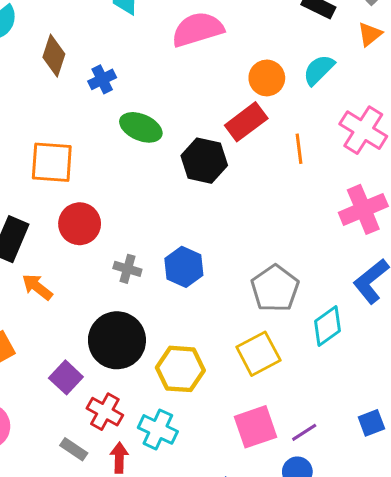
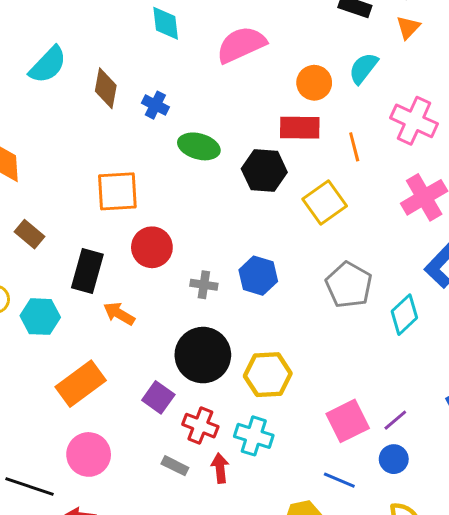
blue cross: (102, 79) -> (155, 105), turned -30
red rectangle: (246, 122) -> (300, 128), turned 45
yellow square: (258, 354) -> (325, 203), moved

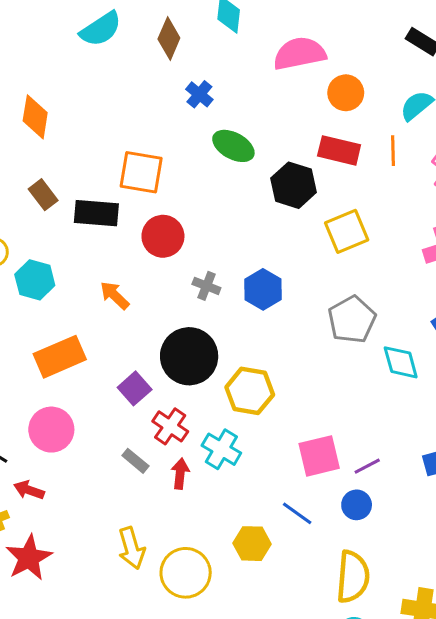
orange circle: (314, 83) -> (346, 93), moved
brown diamond: (106, 88) -> (169, 38), moved
orange line: (354, 147) -> (393, 151), moved
black rectangle: (87, 271) -> (96, 213), moved, turned 66
cyan diamond: (404, 315) -> (401, 362), turned -75

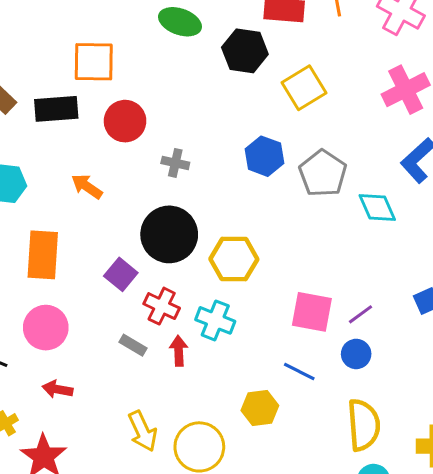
blue hexagon: (263, 289) -> (264, 156), moved
orange rectangle: (60, 357) -> (43, 255), turned -54
pink square: (319, 456) -> (312, 312), turned 33
red arrow: (29, 490) -> (57, 389), moved

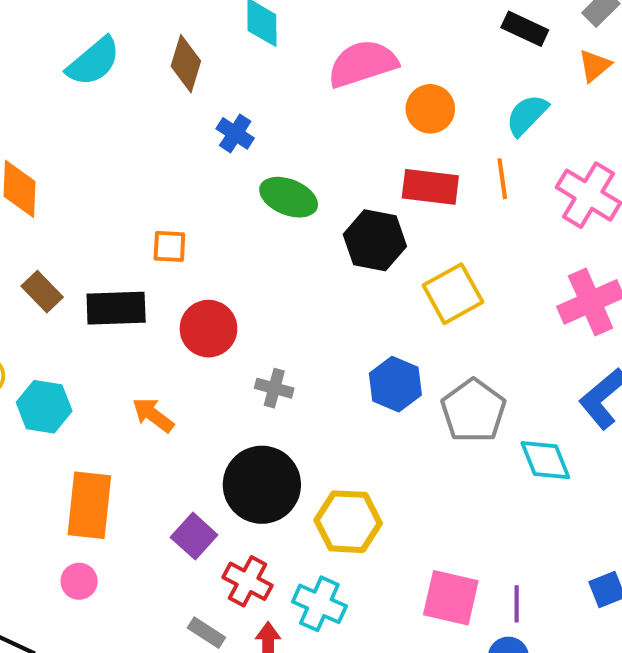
orange square: (94, 62) -> (169, 246), size x0.6
purple line: (361, 314) -> (517, 604), turned -56
pink circle: (46, 328) -> (79, 581), moved, size x0.6

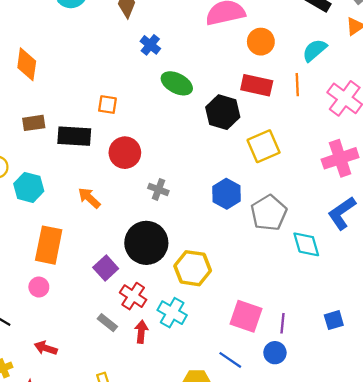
brown rectangle: (42, 292) -> (34, 123), turned -60

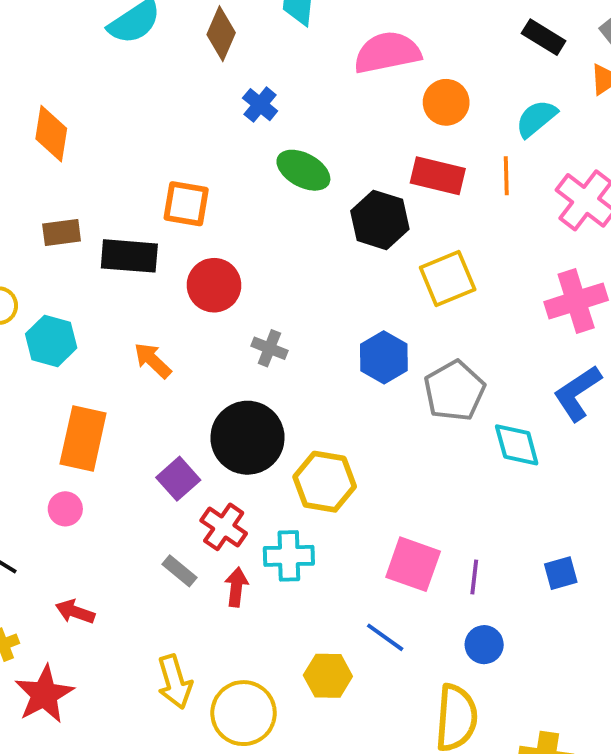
orange square: (107, 105) -> (186, 204), size x1.4
cyan cross: (172, 313) -> (289, 556), turned -32
blue circle: (275, 353) -> (484, 645), moved

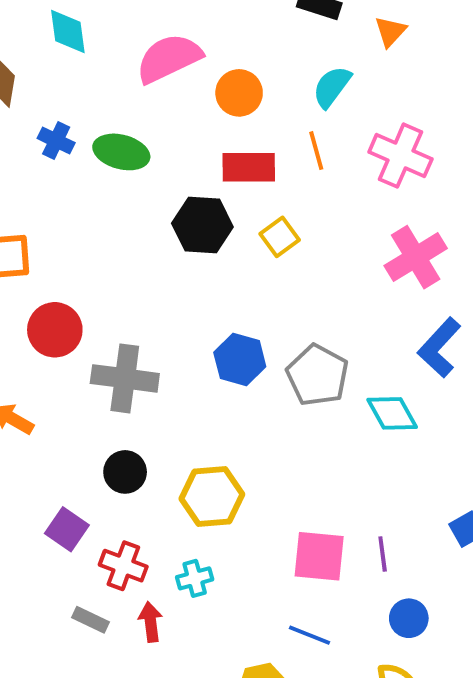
green ellipse: (303, 170) -> (121, 152), moved
yellow square: (448, 279) -> (280, 237), moved, size x0.7
gray cross: (269, 348) -> (125, 378), size x1.8
black circle: (248, 438) -> (125, 472), size x0.6
cyan cross: (289, 556) -> (195, 578), size x0.7

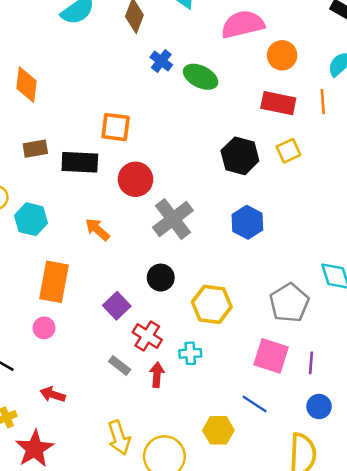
black hexagon: (202, 225) -> (240, 156), moved
gray pentagon: (318, 375) -> (289, 303), moved
gray cross: (125, 378) -> (173, 219), turned 33

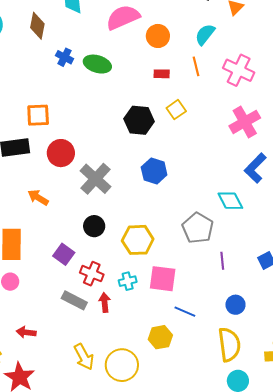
red rectangle: (278, 103) -> (162, 74), size x0.6
pink square: (271, 356) -> (163, 279), moved
purple line: (311, 363) -> (222, 261), moved
gray rectangle: (120, 365) -> (74, 300), size x1.4

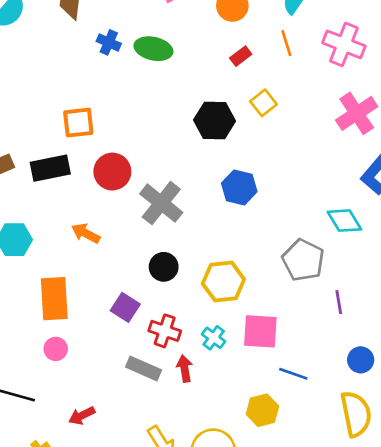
red rectangle: (162, 74) -> (241, 56), turned -35
cyan cross: (128, 281) -> (214, 338), turned -36
red arrow: (26, 332) -> (82, 416), turned -30

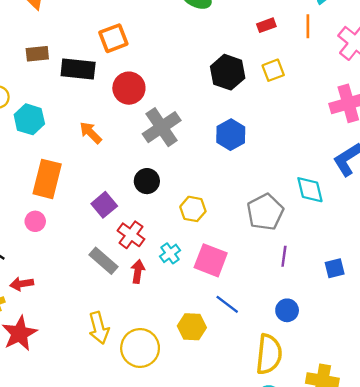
orange square: (78, 123) -> (113, 38), turned -32
yellow hexagon: (223, 282) -> (193, 209), size x0.7
red arrow: (82, 416) -> (22, 284), moved

